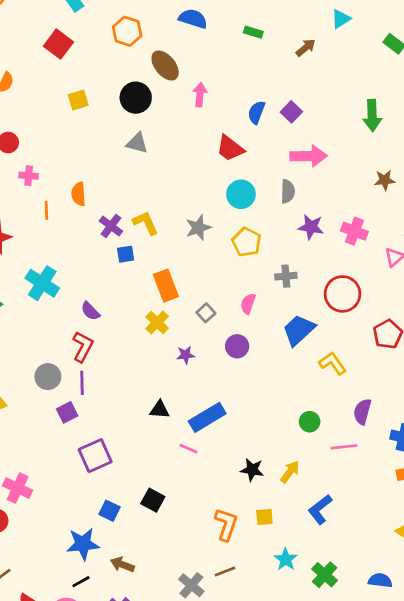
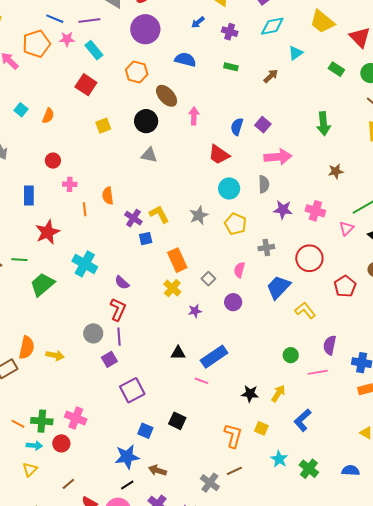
yellow square: (264, 517) -> (261, 428), turned 32

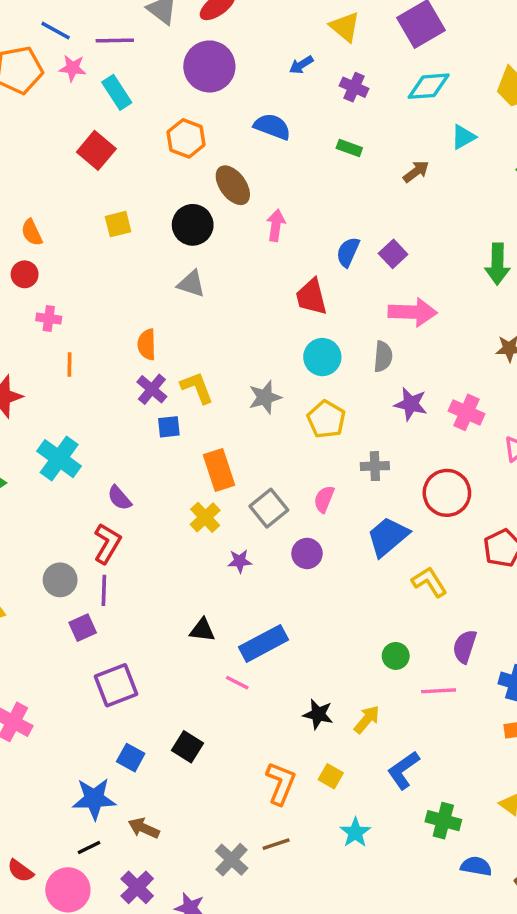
orange semicircle: (48, 116) -> (32, 232), moved, turned 126
red trapezoid: (219, 155) -> (311, 297), turned 35
orange semicircle: (108, 196) -> (147, 344), moved
gray square: (208, 279) -> (269, 508), size x1.5
green cross: (309, 469) -> (443, 821), moved, turned -30

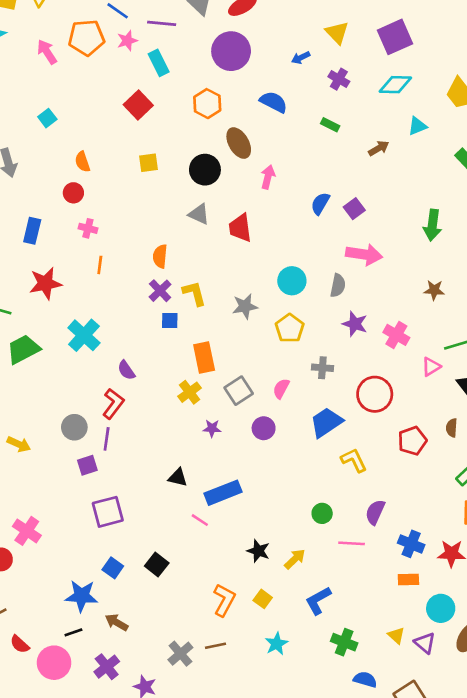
pink star: (73, 68) -> (127, 41), turned -30
red trapezoid: (311, 297) -> (240, 228), moved

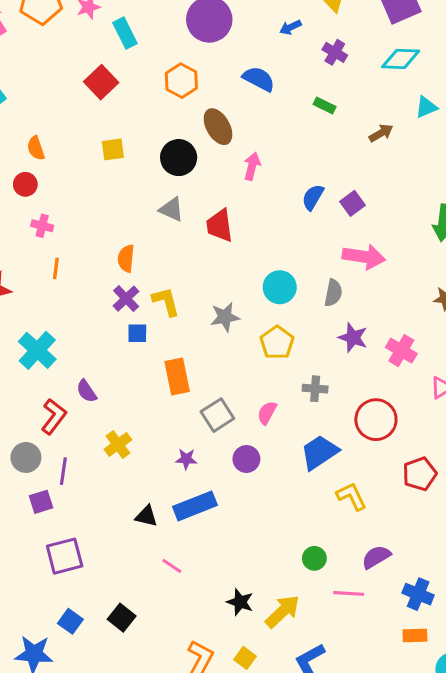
yellow cross: (190, 392) -> (118, 444), moved
red L-shape: (113, 404) -> (54, 416), moved
blue rectangle: (223, 493) -> (195, 506), moved
purple semicircle: (375, 512) -> (376, 557), turned 35
yellow arrow: (295, 559) -> (283, 611), size x1.4

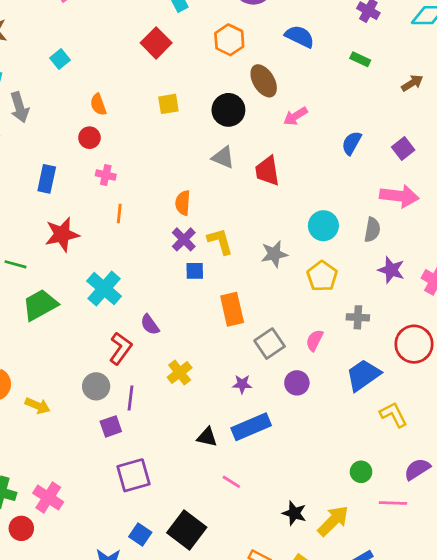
pink arrow: (252, 166) -> (295, 116), turned -135
purple square: (352, 203) -> (403, 149), moved
black square: (122, 618) -> (187, 530), size x1.5

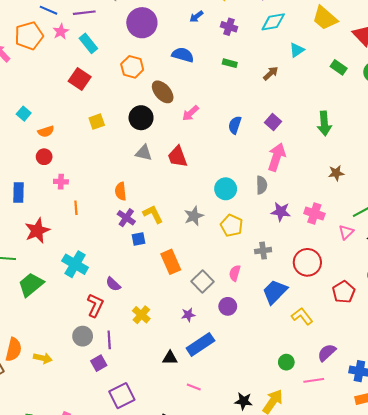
cyan square: (60, 59) -> (24, 114), moved
orange semicircle: (98, 104) -> (46, 131), turned -77
pink arrow: (399, 196) -> (277, 157), turned -68

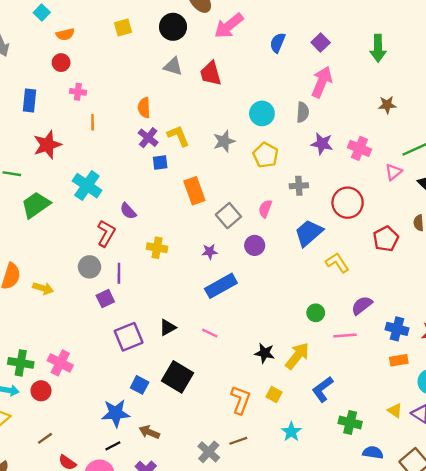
pink arrow: (190, 113) -> (229, 26), size x1.5
yellow cross: (141, 315) -> (157, 248), turned -36
black triangle: (170, 358) -> (168, 327), moved, turned -35

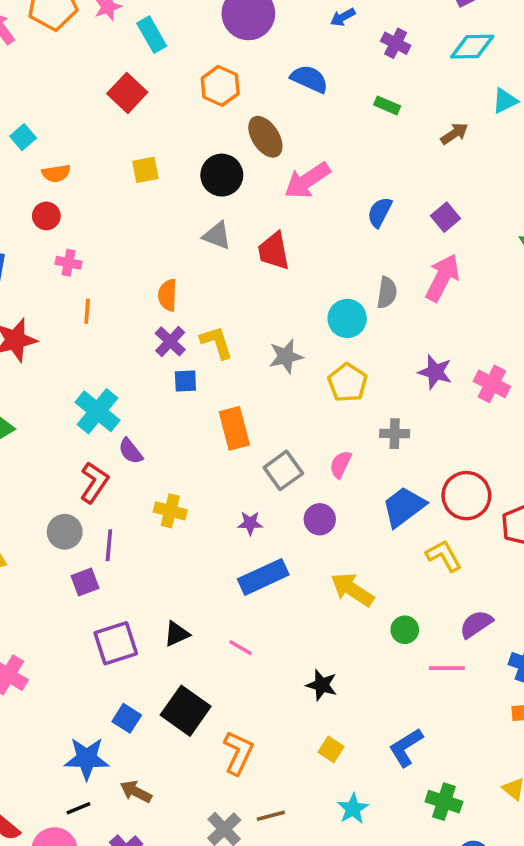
gray semicircle: (303, 112) -> (387, 293), moved
cyan cross: (87, 186) -> (97, 411), moved
red circle: (348, 203) -> (466, 496), moved
yellow arrow: (297, 356) -> (352, 589), moved, turned -100
orange L-shape: (241, 400) -> (238, 753), moved

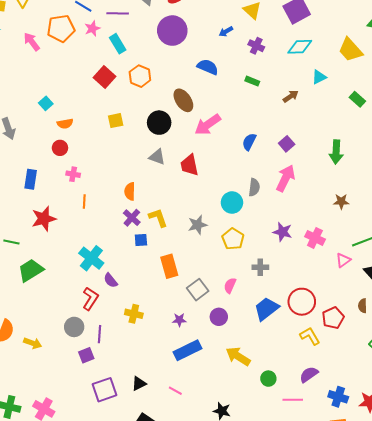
orange hexagon: (220, 86) -> (140, 76), moved
yellow L-shape: (444, 556) -> (310, 336), moved

